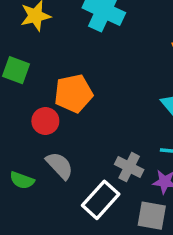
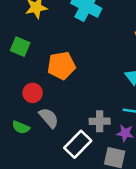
red circle: (45, 121) -> (33, 93), moved
gray cross: (129, 167) -> (100, 121), turned -30

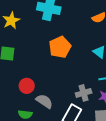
orange pentagon: (61, 66) -> (60, 47), moved

